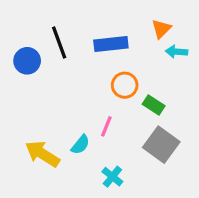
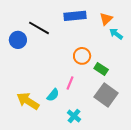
black line: (59, 43) -> (39, 28), turned -40
blue rectangle: (111, 44) -> (75, 16), moved
cyan arrow: (176, 52) -> (116, 34), turned 32

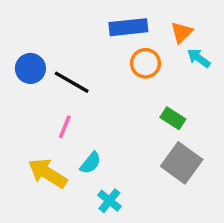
black line: (39, 28) -> (72, 82), moved
orange circle: (82, 56) -> (145, 63), moved
pink line: (70, 83) -> (65, 127), moved
cyan cross: (74, 116) -> (109, 201), moved

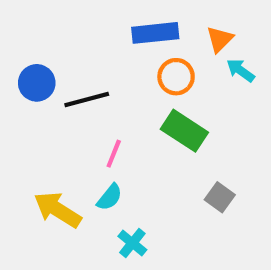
black line: (72, 82) -> (87, 100), turned -45
green rectangle: (173, 118) -> (184, 131), moved, size x1.5
pink line: (65, 127) -> (114, 154), moved
gray square: (182, 163) -> (220, 197), size x0.6

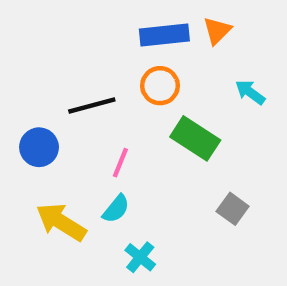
orange triangle: (220, 39) -> (217, 31), moved
cyan arrow: (241, 70) -> (250, 92), moved
orange circle: (176, 77) -> (160, 86), moved
blue circle: (37, 83) -> (39, 147), moved

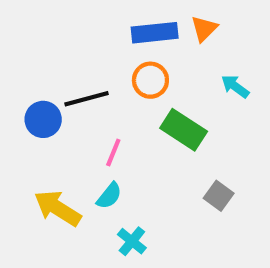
blue circle: (39, 147) -> (43, 119), moved

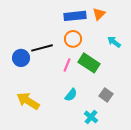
pink line: (113, 152) -> (67, 65), moved
cyan semicircle: (109, 196) -> (71, 95), moved
cyan cross: (132, 241) -> (91, 117), moved

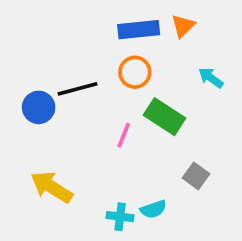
pink line: (67, 65) -> (124, 135), moved
cyan semicircle: (71, 95) -> (153, 209), moved, turned 32
cyan cross: (91, 117) -> (120, 217), moved, turned -32

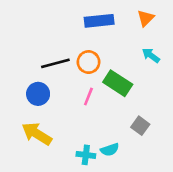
orange triangle: (183, 26) -> (146, 18), moved
orange circle: (135, 72) -> (88, 62), moved
blue circle: (39, 107) -> (38, 94), moved

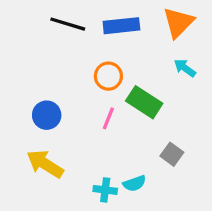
orange triangle: (146, 18) -> (178, 22), size x1.5
black line: (55, 63) -> (68, 24), moved, turned 32

